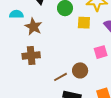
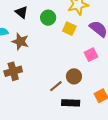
yellow square: (84, 23) -> (69, 29), turned 32
brown cross: (31, 56) -> (13, 71), moved

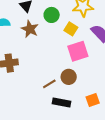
brown star: (20, 41) -> (30, 29), moved
pink square: (91, 55) -> (78, 51), moved, size x1.5

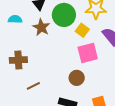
green circle: (52, 15) -> (64, 15), size x1.5
brown line: (49, 84) -> (33, 86), moved

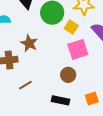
brown star: (41, 27) -> (29, 43), moved

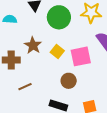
yellow square: (71, 27) -> (57, 51), moved

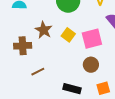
brown circle: (69, 81) -> (91, 65), moved

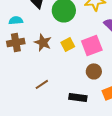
yellow square: (68, 35) -> (68, 44), turned 32
brown cross: (23, 46) -> (16, 42), moved

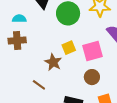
brown star: (43, 42) -> (53, 62), moved
brown line: (42, 84) -> (39, 85), turned 64

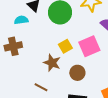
cyan semicircle: (19, 19) -> (21, 20), moved
brown circle: (92, 77) -> (77, 73), moved

